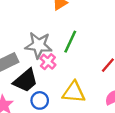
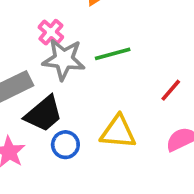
green line: (70, 42) -> (113, 54), turned 50
pink cross: (48, 62) -> (51, 32), moved

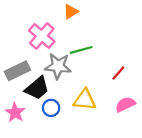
pink cross: (51, 32) -> (42, 36), size x1.6
gray star: (64, 59) -> (58, 66), moved

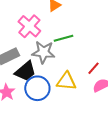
red line: (118, 73) -> (93, 68), moved
blue circle: (51, 108) -> (37, 88), size x1.6

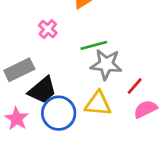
pink cross: (29, 26) -> (48, 29), size x0.6
gray star: (43, 52) -> (106, 64), moved

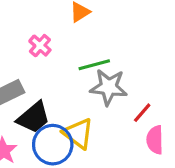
yellow triangle: (98, 104) -> (78, 133), moved, turned 32
pink semicircle: (145, 109) -> (155, 140), turned -65

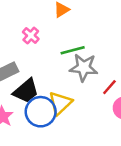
yellow triangle: (78, 133) -> (60, 103), turned 40

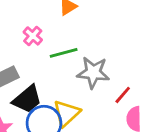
green line: (73, 50) -> (64, 53), moved

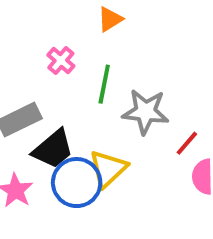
green line: (64, 53) -> (104, 84), turned -64

